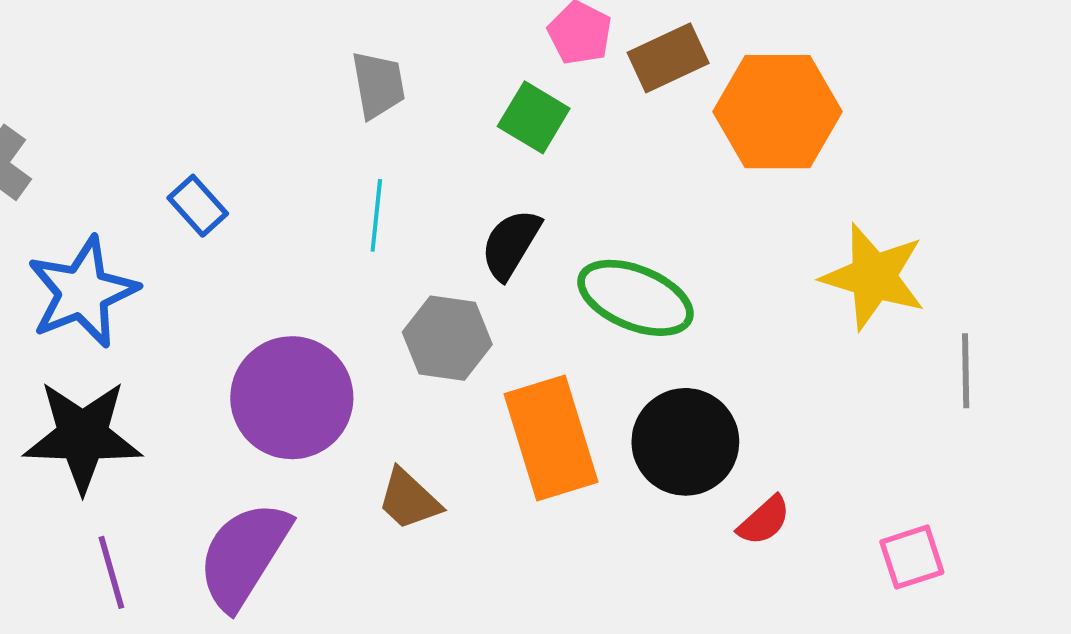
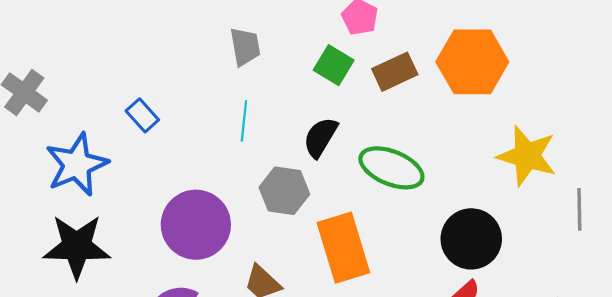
brown rectangle: (668, 58) -> (395, 72), moved
black circle: (685, 442) -> (471, 239), moved

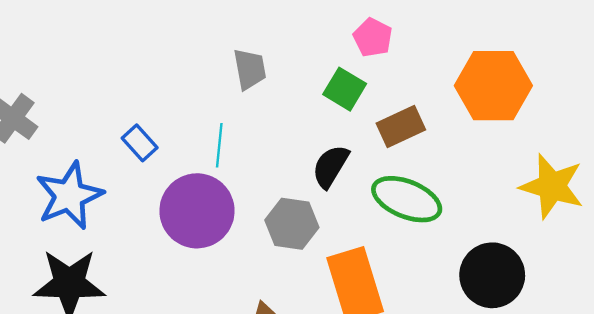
brown rectangle: (395, 72) -> (401, 127), moved
cyan line: (244, 121) -> (219, 145), moved
purple circle: (196, 225) -> (197, 211), moved

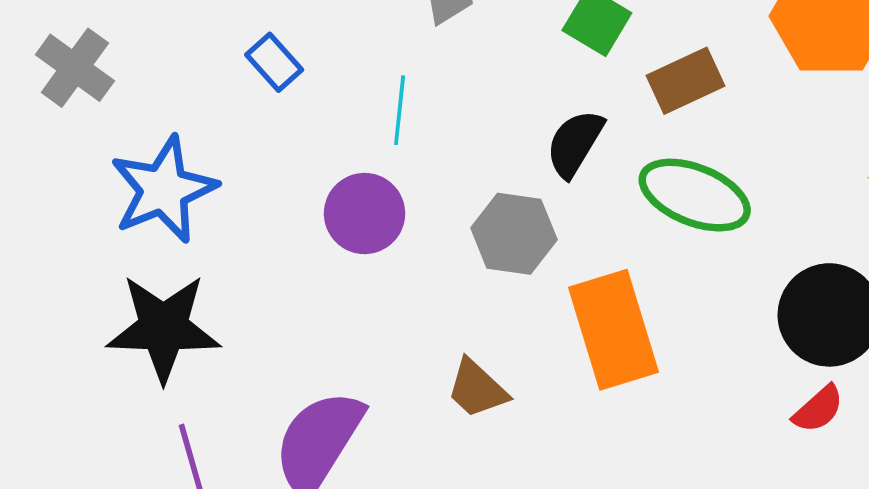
blue rectangle: (140, 143) -> (274, 62), moved
purple circle: (197, 211) -> (365, 213), size x0.7

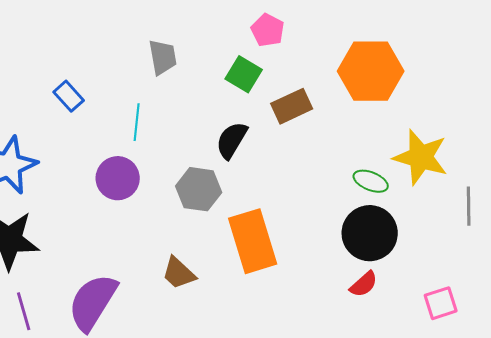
green ellipse: (695, 195) -> (371, 181), moved, size x0.6

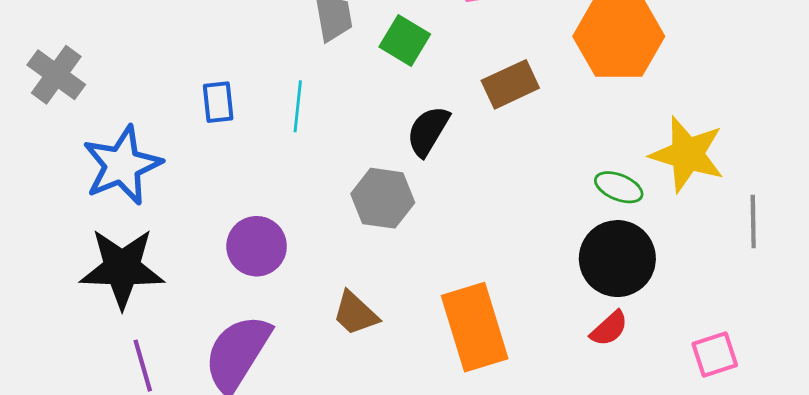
green square: (244, 74) -> (405, 40), moved
blue rectangle: (69, 96) -> (218, 102), moved, turned 36
purple circle: (118, 178) -> (257, 246), moved
orange rectangle: (253, 241) -> (475, 327), moved

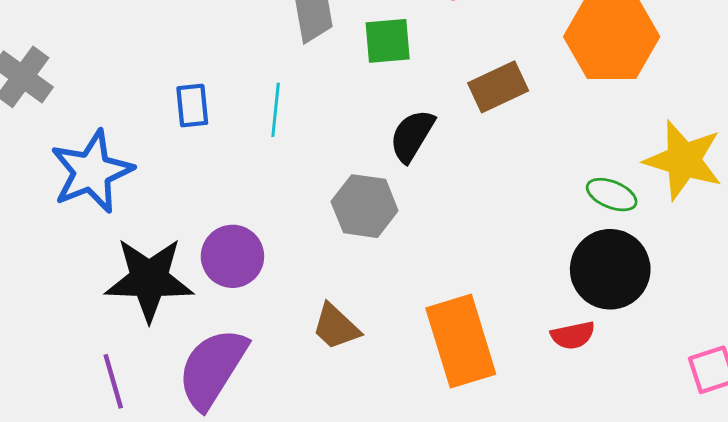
green square: (405, 40) -> (388, 41), turned -36
black star: (122, 268) -> (149, 279), moved
red semicircle: (609, 329) -> (573, 335), moved, turned 30

